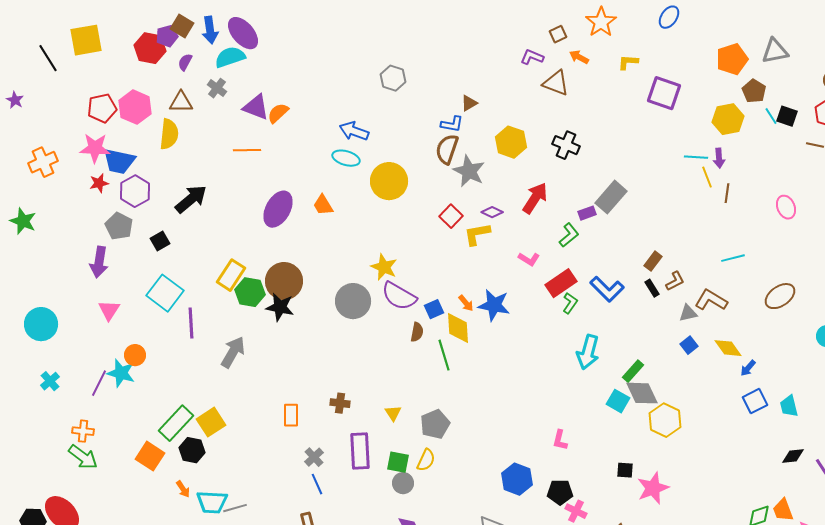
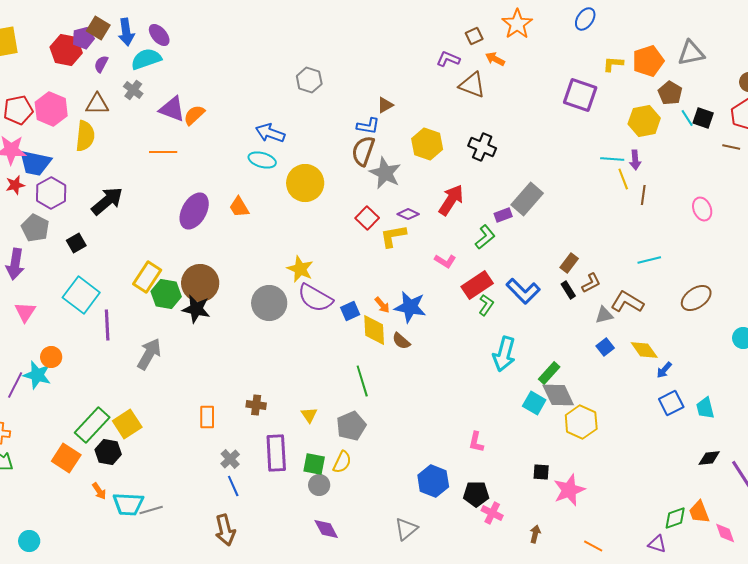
purple ellipse: (243, 33) -> (159, 35), size x0.7
yellow L-shape: (628, 62) -> (613, 64), moved
brown semicircle: (417, 332) -> (401, 341), moved, turned 120
green line: (444, 355) -> (362, 381), moved

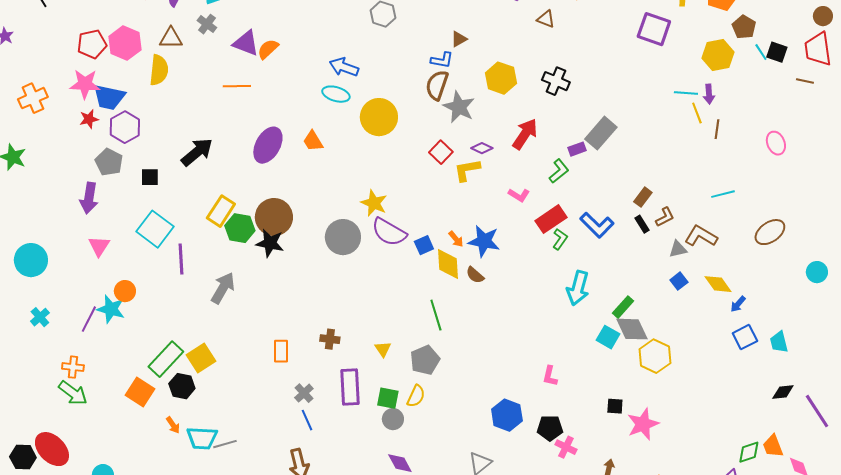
brown triangle: (472, 85) -> (546, 19), size x0.7
black arrow: (107, 201) -> (197, 152), moved
black square: (76, 243) -> (150, 177), turned 30

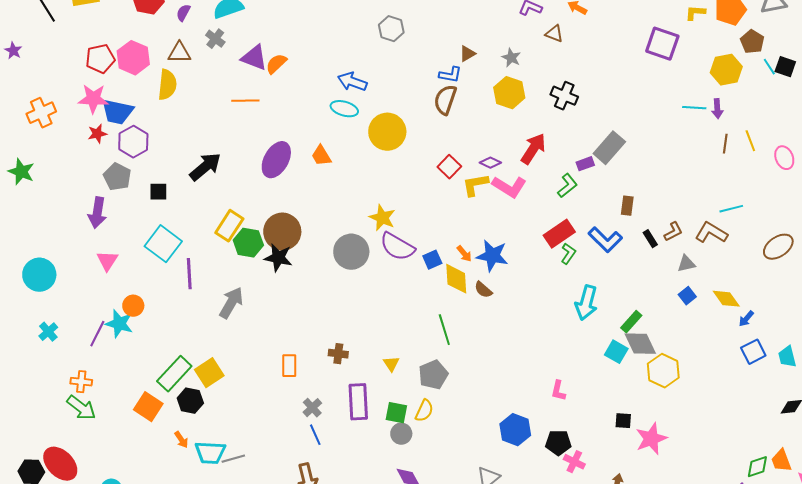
gray star: (459, 107) -> (511, 58), moved, size x0.6
yellow line: (697, 113) -> (750, 141), moved
pink L-shape: (519, 195) -> (509, 187), moved, size x1.6
brown rectangle: (643, 197) -> (627, 206), moved, turned -30
brown L-shape: (701, 236) -> (711, 233), moved

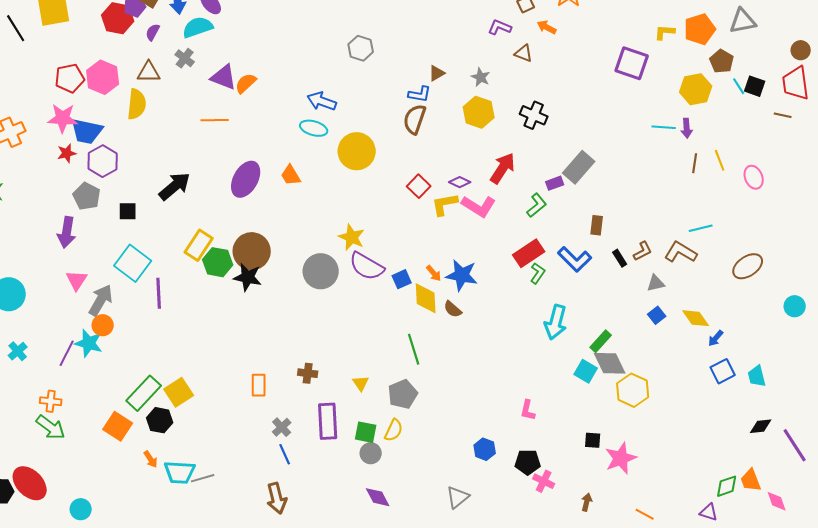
gray arrow: (231, 303) -> (101, 300), moved
blue hexagon: (515, 430) -> (485, 449), size x0.7

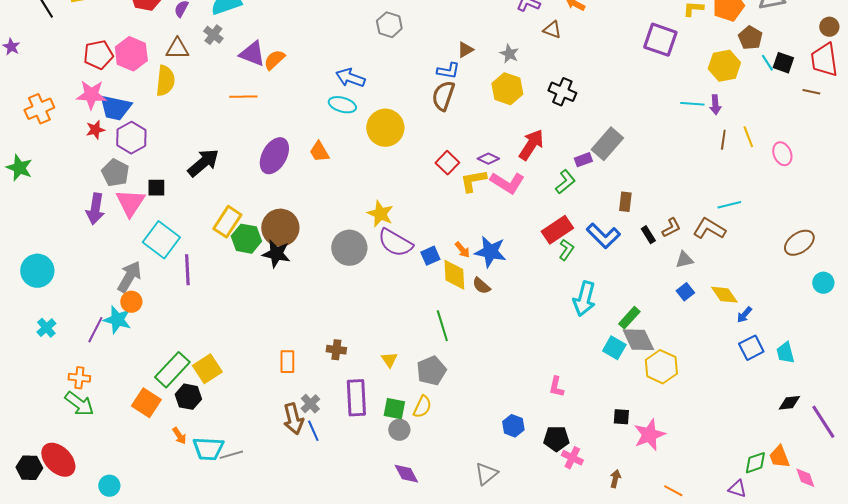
brown ellipse: (748, 266) -> (799, 243), moved
pink triangle: (77, 280) -> (130, 203), moved, size x1.4
brown arrow: (277, 498) -> (293, 419), moved

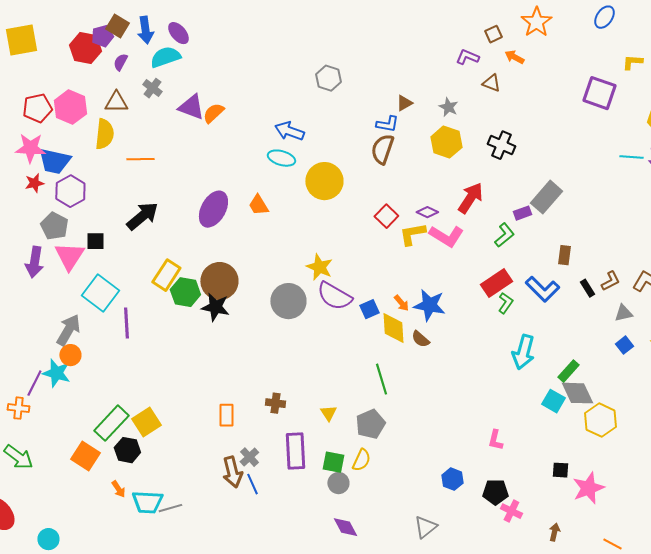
orange line: (243, 97) -> (140, 159), moved
orange cross: (79, 378) -> (18, 408), moved

